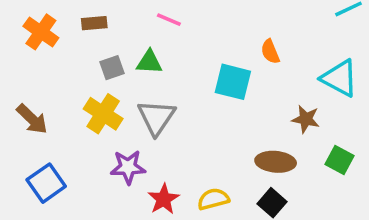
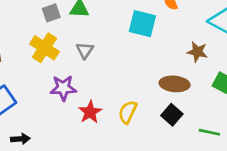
gray triangle: (156, 117) -> (85, 50), size x0.6
yellow semicircle: (213, 199) -> (128, 112), turned -50

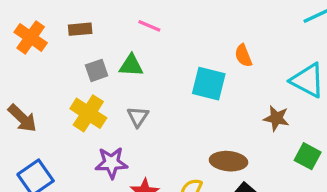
brown ellipse: (175, 84) -> (228, 161), moved

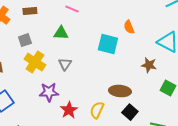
gray square: (97, 70) -> (25, 40), moved

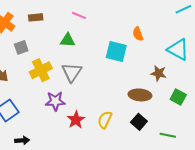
gray square: (25, 40) -> (21, 47), moved
yellow cross: (35, 62) -> (41, 70), turned 30
gray triangle: (65, 64) -> (72, 72), size x1.5
brown ellipse: (120, 91) -> (140, 95), moved

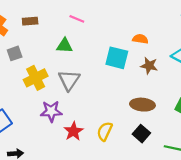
orange semicircle: (138, 34) -> (140, 39), turned 120
brown star: (159, 73) -> (149, 66), moved

